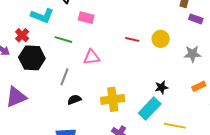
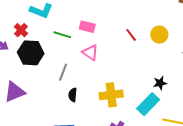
pink rectangle: (86, 18) -> (87, 27), moved
red line: (132, 39) -> (131, 35), turned 40
pink triangle: (92, 57) -> (90, 53), turned 42
black semicircle: (74, 100) -> (73, 95), turned -64

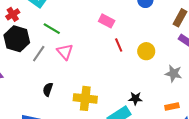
pink rectangle: (87, 27) -> (107, 21), moved
pink triangle: (90, 53) -> (65, 52), moved
gray line: (63, 72) -> (39, 54), moved

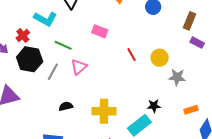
pink rectangle: (107, 21) -> (100, 31), moved
pink triangle: (65, 52) -> (79, 67), turned 36
gray star: (174, 73) -> (177, 77), moved
black semicircle: (48, 89) -> (66, 106), turned 64

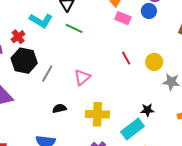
pink rectangle: (100, 31) -> (123, 18), moved
green line: (63, 45) -> (74, 28), moved
pink triangle: (79, 67) -> (82, 77), moved

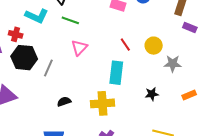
red cross: (18, 37) -> (16, 34), turned -32
pink triangle: (82, 77) -> (79, 48), moved
cyan rectangle: (133, 129) -> (116, 73), moved, turned -40

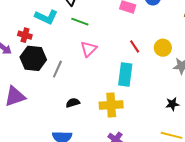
black star: (152, 94) -> (172, 104), moved

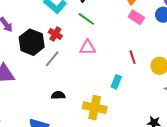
red cross: (25, 35) -> (55, 34), moved
pink triangle: (89, 49) -> (88, 48), turned 30
cyan rectangle: (125, 75) -> (116, 82), size x0.6

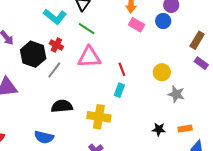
pink triangle: (88, 48) -> (89, 57), size x1.4
red line: (133, 57) -> (122, 69), moved
black semicircle: (58, 95) -> (62, 106), size x1.5

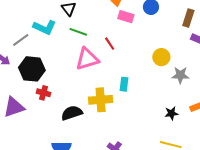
red cross: (56, 45) -> (43, 93), moved
red line: (122, 69) -> (110, 44), moved
gray line: (54, 70) -> (21, 40), moved, turned 30
yellow cross: (99, 117) -> (101, 100), moved

